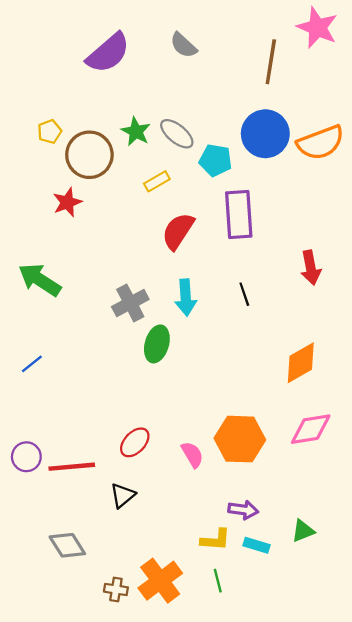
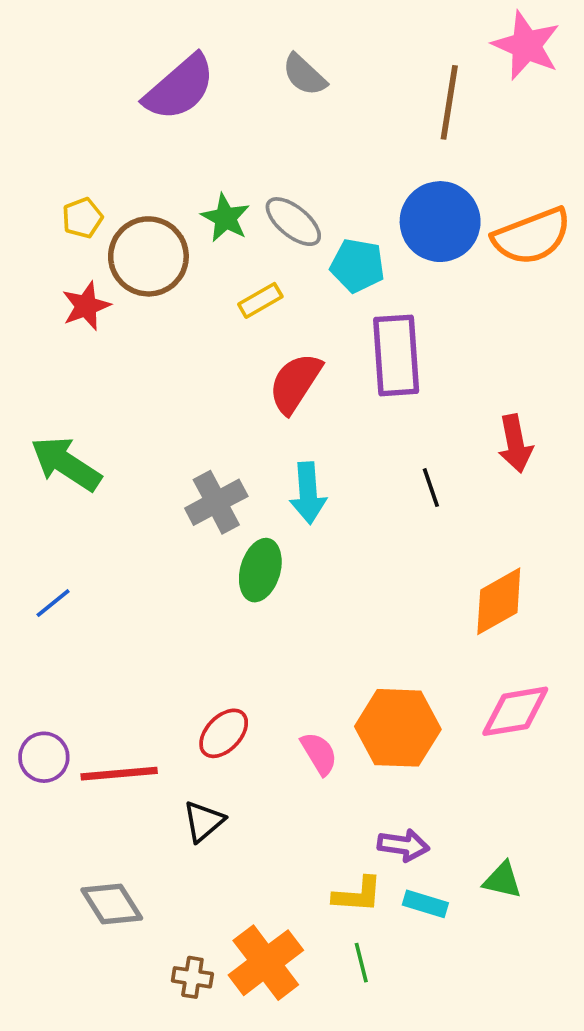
red star: (67, 202) -> (86, 306), moved
black line: (244, 294) -> (431, 488), moved
green triangle: (303, 531) -> (502, 880), turned 35

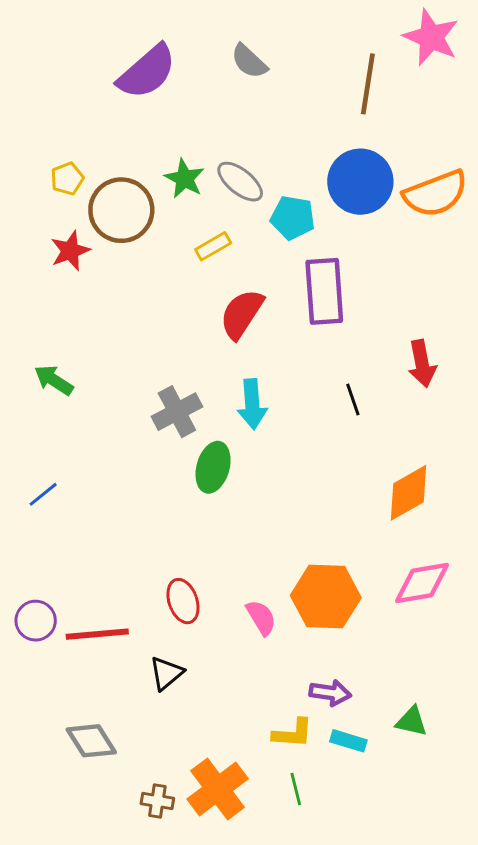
green arrow: (66, 464) -> (54, 380), size x0.7
red ellipse: (224, 733) -> (183, 601), turned -63

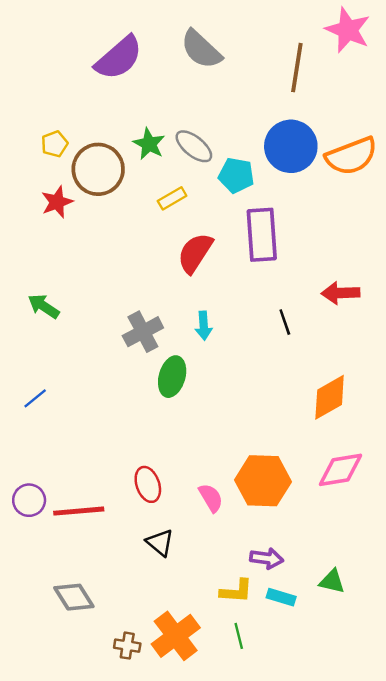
gray semicircle: (249, 61) -> (201, 49), size x1.4
red arrow: (422, 364) -> (341, 293), turned 99
cyan arrow: (252, 404) -> (204, 326), size x0.7
black triangle: (166, 673) -> (160, 543), moved, turned -40

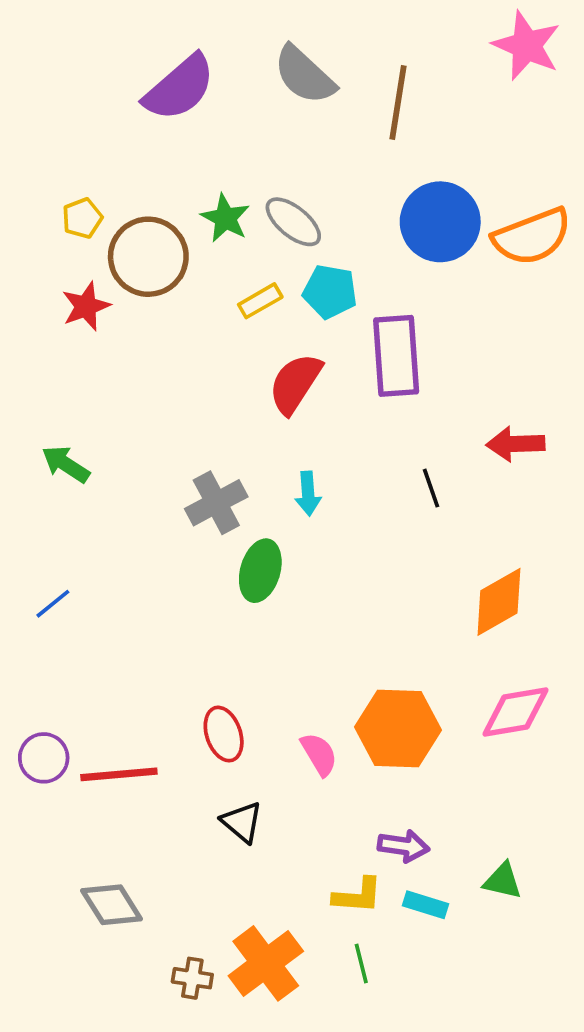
brown line: (297, 68) -> (398, 103), moved
cyan pentagon: (236, 175) -> (330, 292), moved

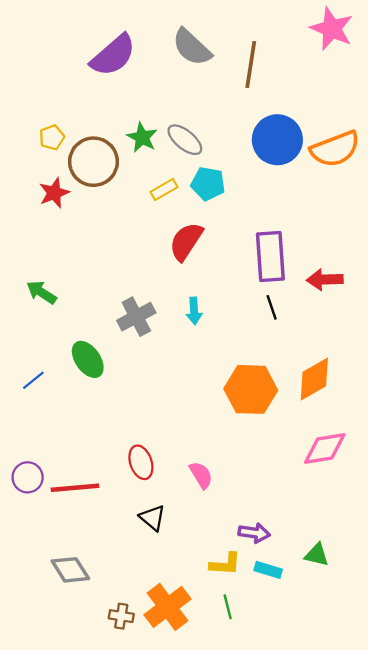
purple rectangle: (396, 356) -> (270, 257), moved
green ellipse: (260, 571) -> (88, 359), moved, turned -51
orange hexagon: (398, 729) -> (251, 389), moved

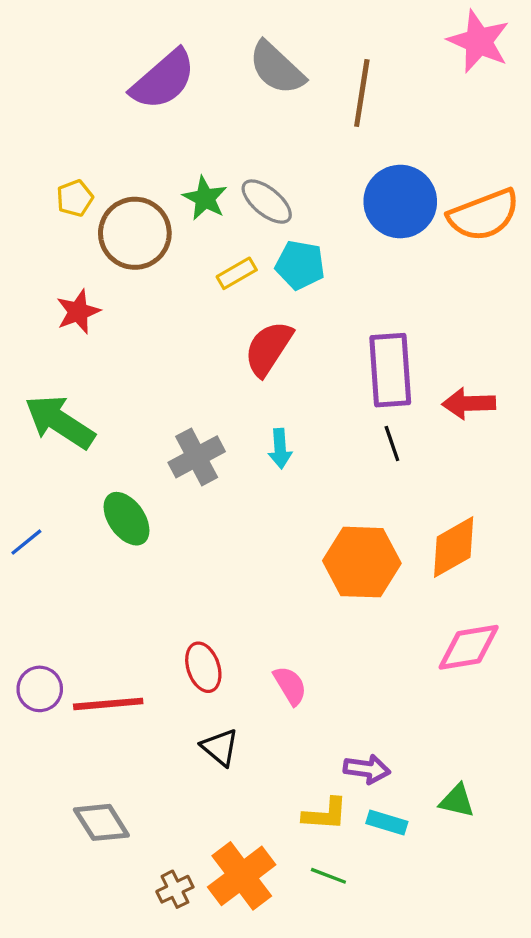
red star: (54, 193) -> (78, 312), moved
green arrow: (41, 292) -> (60, 422), size x1.6
blue line: (33, 380) -> (26, 542), moved
green line: (228, 607) -> (328, 876), turned -55
brown cross: (121, 616) -> (175, 889), turned -35

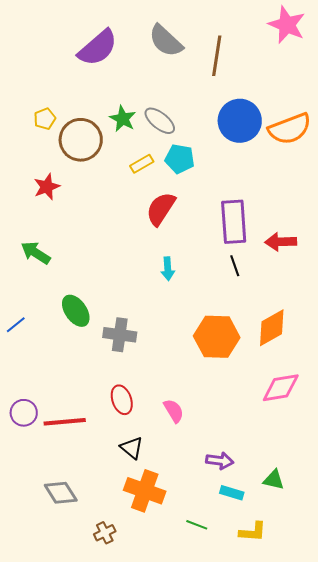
green arrow: (60, 422) -> (36, 253), size x0.7
gray cross: (197, 457) -> (120, 335), moved, turned 36
yellow L-shape: (325, 814) -> (253, 532), moved
orange cross: (242, 876) -> (145, 491), moved, turned -33

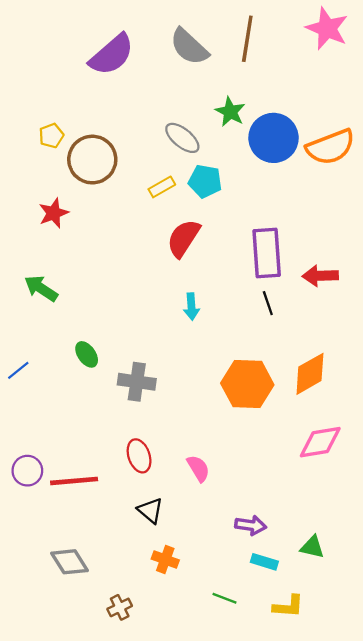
brown line: (217, 56) -> (247, 39), moved
green star: (123, 119) -> (230, 112), moved
green ellipse: (76, 311) -> (87, 354), size x0.7
orange cross: (145, 491) -> (165, 560), size x0.6

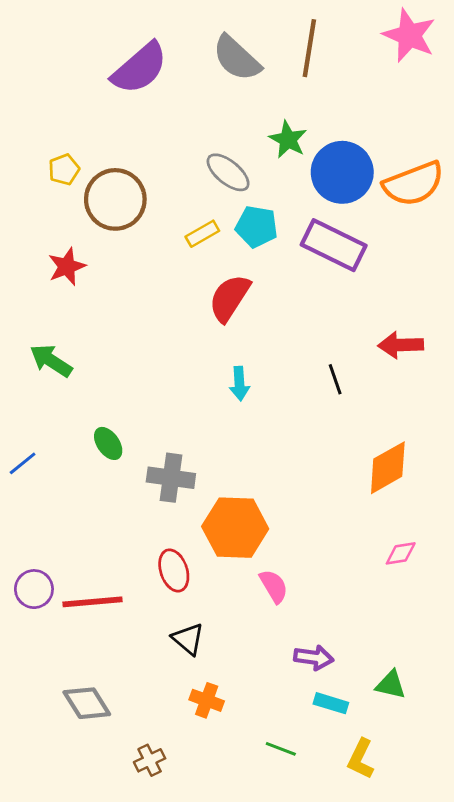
purple rectangle: (267, 253) -> (334, 245), moved, turned -60
orange hexagon: (247, 384) -> (235, 528), moved
pink diamond: (320, 442) -> (401, 553), size x0.6
pink semicircle: (198, 468) -> (274, 586), moved
yellow L-shape: (288, 606) -> (361, 759), turned 112

